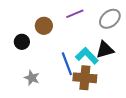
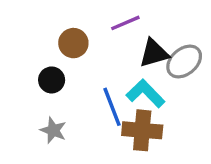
gray ellipse: (110, 19) -> (184, 62), moved
black circle: (22, 42) -> (52, 80), moved
black triangle: (105, 50) -> (154, 53), moved

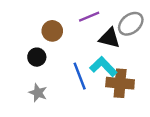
black triangle: (154, 53) -> (109, 38), turned 30
gray ellipse: (184, 62) -> (131, 24), moved
brown cross: (142, 130) -> (120, 83), moved

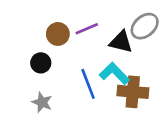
purple line: (89, 17) -> (87, 29), moved

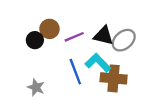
gray ellipse: (145, 26) -> (124, 40), moved
purple line: (87, 29) -> (74, 37), moved
black circle: (41, 63) -> (35, 40), moved

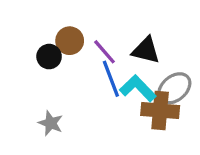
purple line: (74, 37) -> (105, 52), turned 72
gray ellipse: (124, 40) -> (174, 88), moved
blue line: (75, 72) -> (111, 79), moved

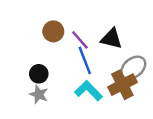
black circle: (49, 57) -> (39, 74), moved
cyan L-shape: (138, 88) -> (88, 91), moved
brown cross: (160, 110) -> (122, 85), turned -32

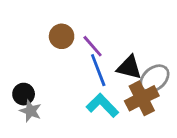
black triangle: (111, 39) -> (129, 67), moved
black circle: (39, 74) -> (24, 94), moved
gray star: (39, 94) -> (31, 111), moved

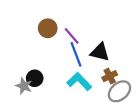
gray ellipse: (154, 79) -> (119, 91), moved
black circle: (24, 94) -> (35, 78), moved
brown cross: (142, 98) -> (110, 76), size x0.6

